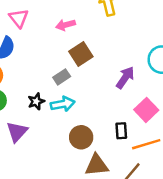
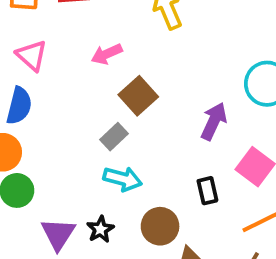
black star: (36, 101) -> (100, 229), moved
cyan arrow: (63, 104) -> (123, 179), turned 35
black rectangle: (121, 131) -> (207, 191), moved

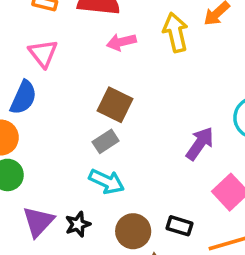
pink arrow: (107, 54) -> (121, 42), moved
brown square: (138, 96) -> (115, 105), moved, turned -32
black rectangle: (207, 191) -> (179, 226), moved, turned -70

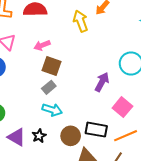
pink arrow: (121, 42) -> (42, 45), moved
purple triangle: (38, 222) -> (17, 137), turned -36
black rectangle: (179, 226) -> (96, 130), size x1.5

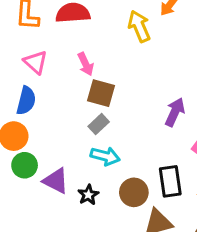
pink arrow: (42, 45) -> (86, 64), turned -91
black rectangle: (96, 130) -> (170, 181), turned 75
purple triangle: (17, 137) -> (56, 181), moved

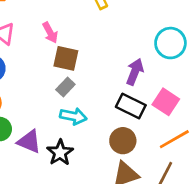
black rectangle: (170, 181) -> (131, 106), moved, turned -52
brown circle: (134, 192) -> (123, 141), moved
black star: (88, 195) -> (60, 153), size x1.4

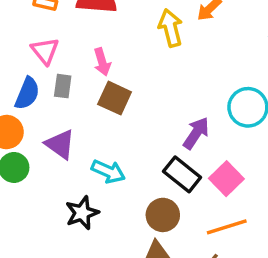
gray rectangle: (65, 87) -> (63, 86), moved, turned -48
purple triangle: (29, 142) -> (60, 144), moved

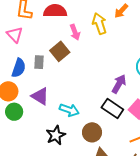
pink triangle: (45, 51) -> (15, 35), moved
pink arrow: (102, 62) -> (75, 32), moved
brown square: (115, 98) -> (60, 51), moved, turned 30
brown circle: (163, 215) -> (92, 132), moved

